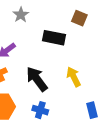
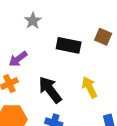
brown square: (79, 18) -> (103, 37), moved

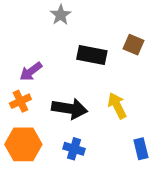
gray star: (33, 21) -> (61, 15), moved
black arrow: (50, 90) -> (70, 109), turned 136

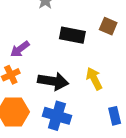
blue cross: (74, 149) -> (57, 116), size x1.5

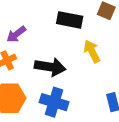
yellow arrow: (94, 79) -> (92, 51), moved

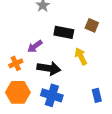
purple arrow: (16, 34) -> (35, 46), moved

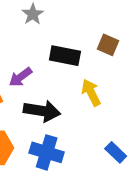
blue rectangle: (97, 95) -> (116, 152), turned -32

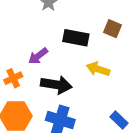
yellow arrow: (91, 93) -> (98, 69), turned -45

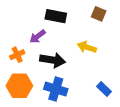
black rectangle: (76, 38) -> (56, 16), moved

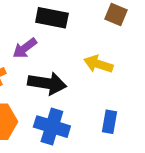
blue rectangle: (104, 89) -> (110, 122), moved, turned 56

